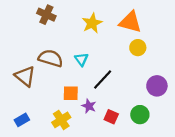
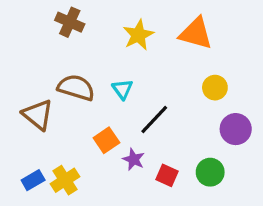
yellow circle: (138, 48) -> (215, 88), moved
orange square: (71, 93) -> (106, 140), turned -35
yellow cross: (61, 120) -> (65, 180), moved

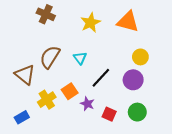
brown semicircle: (76, 88) -> (50, 57), turned -75
purple circle: (236, 129) -> (133, 80), moved
yellow cross: (65, 180) -> (47, 100), moved

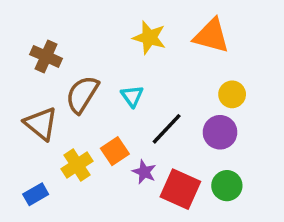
brown cross: (46, 14) -> (46, 56), moved
yellow star: (90, 23) -> (149, 38), turned -30
red square: (109, 114) -> (180, 189), size x1.6

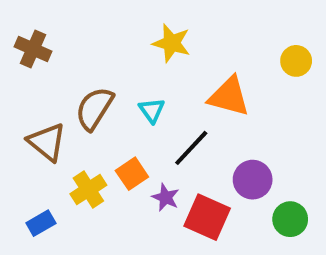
orange triangle: (211, 36) -> (229, 97), moved
brown cross: (46, 56) -> (33, 49), moved
yellow circle: (232, 94) -> (296, 61), moved
purple circle: (220, 132) -> (253, 180), moved
green circle: (227, 186) -> (290, 219), moved

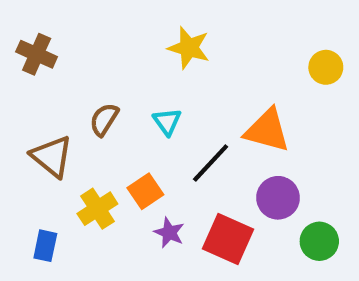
orange triangle: (229, 97) -> (267, 130), moved
brown semicircle: (94, 108) -> (104, 119), size x0.7
purple star: (166, 197) -> (169, 233), moved
blue rectangle: (41, 223) -> (45, 246), turned -48

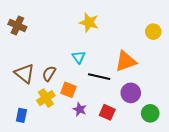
brown semicircle: (104, 119) -> (49, 73), moved
orange triangle: (267, 130) -> (126, 61), turned -35
black line: (211, 163) -> (99, 77), turned 60
orange square: (145, 191) -> (68, 90), turned -35
red square: (228, 239) -> (107, 112), size x0.7

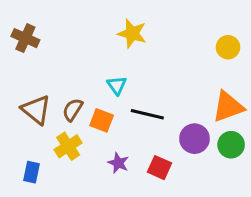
orange triangle: (126, 61) -> (228, 107), moved
orange square: (68, 90) -> (102, 120), moved
green circle: (150, 113) -> (231, 145), moved

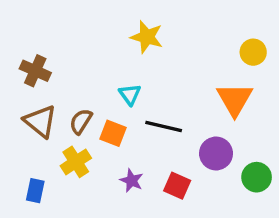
brown cross: (25, 38) -> (35, 71), moved
orange triangle: (228, 107) -> (235, 99), moved, turned -40
green circle: (231, 145) -> (257, 177), moved

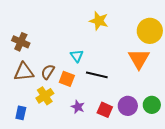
yellow star: (147, 37) -> (99, 21), moved
yellow circle: (253, 52) -> (150, 31), size x1.6
brown triangle: (40, 121) -> (24, 72), turned -45
purple circle: (216, 153) -> (128, 106), moved

